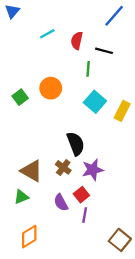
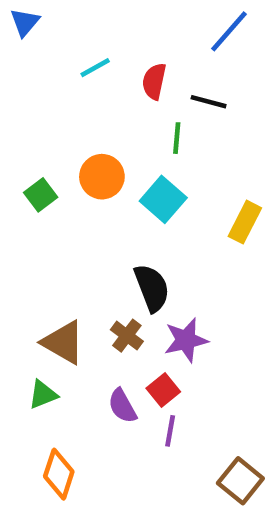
cyan square: (95, 102) -> (163, 199), moved
orange diamond: (29, 237) -> (59, 474), turned -40

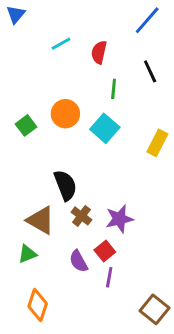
black line: (209, 102) -> (150, 71), moved, turned 50
black semicircle: (152, 288) -> (65, 185), moved

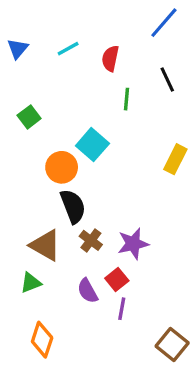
blue triangle: (16, 14) -> (18, 49), moved
orange circle: (65, 114) -> (62, 167), moved
green square: (26, 125) -> (29, 117), moved
cyan square: (105, 128) -> (92, 145), moved

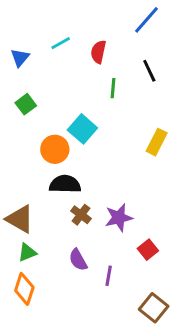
blue triangle: (18, 49) -> (20, 58), moved
black semicircle: (73, 206) -> (65, 184), turned -68
brown triangle: (45, 245) -> (20, 219), moved
red square: (117, 279) -> (148, 250), moved
orange diamond: (42, 340) -> (24, 289), moved

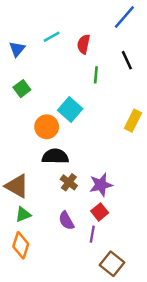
red square: (148, 250) -> (100, 212), moved
brown square: (154, 308) -> (112, 264), moved

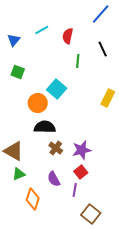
green square: (22, 89) -> (18, 72), turned -32
orange diamond: (21, 245) -> (33, 199), moved

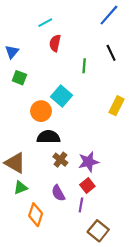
cyan line: (42, 30) -> (45, 23), moved
red semicircle: (68, 36) -> (55, 43), moved
blue triangle: (14, 40) -> (12, 52), moved

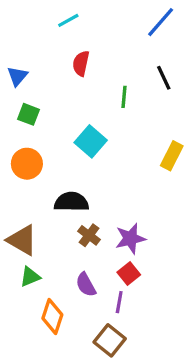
cyan line: (45, 23) -> (68, 20), moved
orange circle: (41, 111) -> (27, 164), moved
brown square: (98, 231) -> (110, 340), moved

